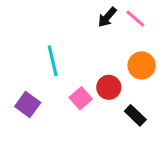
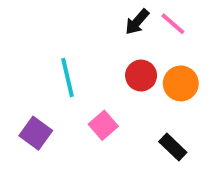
red circle: (109, 87) -> (141, 75), moved

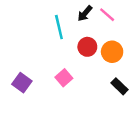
cyan line: (68, 77) -> (59, 27), moved
black rectangle: (173, 147) -> (119, 86), moved

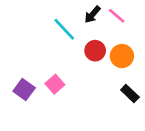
cyan line: (59, 27) -> (64, 29), turned -30
pink square: (64, 78) -> (55, 84), moved

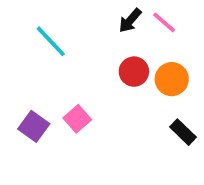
cyan line: (64, 29) -> (51, 41), moved

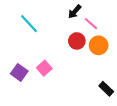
pink line: (164, 22) -> (91, 24), moved
black rectangle: (183, 132) -> (106, 89), moved

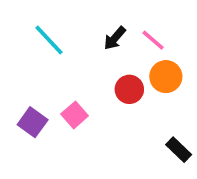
black arrow: (75, 12) -> (115, 38), moved
red circle: (77, 41) -> (129, 89), moved

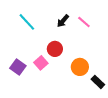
orange circle: (166, 77) -> (80, 67), moved
red circle: (129, 89) -> (55, 49), moved

